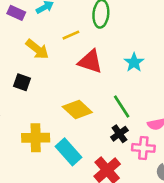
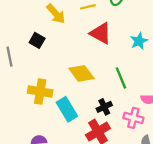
black cross: (119, 134) -> (104, 107), moved

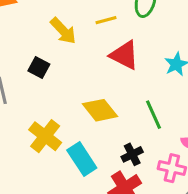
yellow cross: (40, 91) -> (45, 136), turned 30

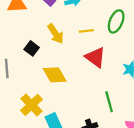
black square: (39, 68) -> (32, 48), moved
yellow diamond: (100, 110) -> (55, 75), moved

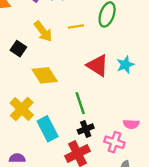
red triangle: (95, 57) -> (98, 65), moved
green line: (109, 102) -> (80, 103), moved

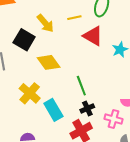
black square: (18, 49) -> (24, 40), size x1.5
red triangle: (98, 65) -> (93, 36), moved

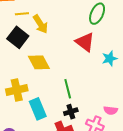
yellow line: (74, 18) -> (22, 14), moved
yellow cross: (30, 93) -> (17, 90), turned 30

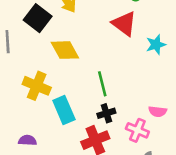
yellow cross: (17, 90) -> (37, 86), turned 35

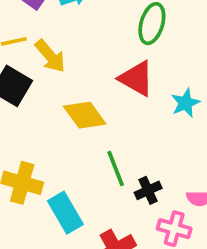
yellow diamond: (65, 50) -> (85, 115), moved
black cross: (106, 113) -> (148, 190), moved

